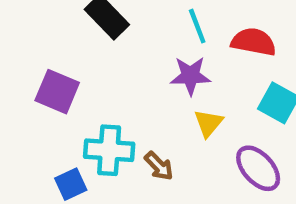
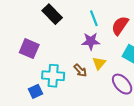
red semicircle: (254, 42) -> (120, 26), turned -66
brown arrow: (159, 166) -> (80, 70), moved

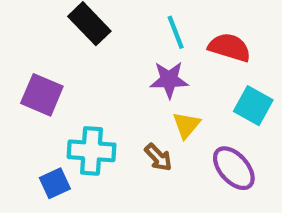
red semicircle: (120, 26) -> (230, 47), turned 72
brown arrow: (80, 70) -> (158, 157), moved

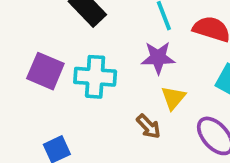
cyan cross: (92, 151) -> (95, 77), moved

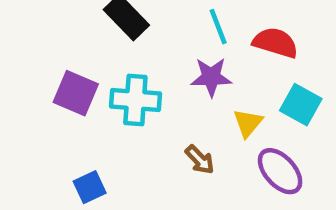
yellow triangle: (173, 98) -> (248, 123), moved

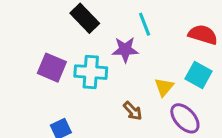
red semicircle: (275, 43) -> (203, 35), moved
purple star: (211, 77) -> (125, 50), moved

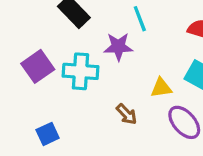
purple square: (52, 68) -> (38, 66), turned 32
yellow triangle: (164, 87) -> (161, 88), turned 42

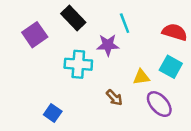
purple square: (38, 66) -> (35, 35), moved
blue square: (48, 134) -> (53, 113), turned -30

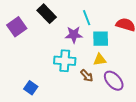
cyan cross: (78, 64) -> (65, 61), moved
cyan square: (171, 67) -> (101, 39), moved, turned -30
brown arrow: (114, 98) -> (87, 76), moved

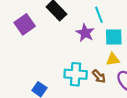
purple star: (74, 35) -> (85, 33), turned 30
cyan cross: (65, 61) -> (76, 74), moved

